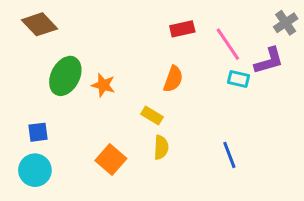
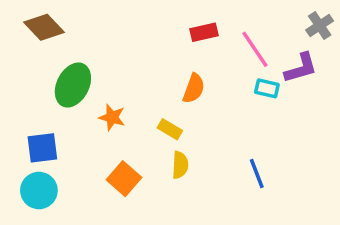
orange star: (103, 85) -> (112, 117), moved
blue square: (38, 132) -> (42, 148), size x1.4

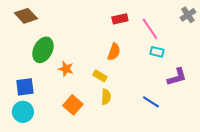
purple L-shape: (301, 68) -> (177, 77), moved
blue line: (257, 173) -> (151, 102), turned -36

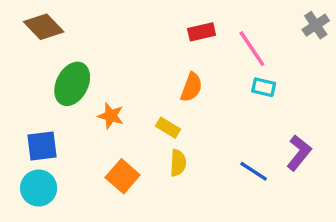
purple L-shape: (177, 77) -> (299, 153), moved, turned -35

